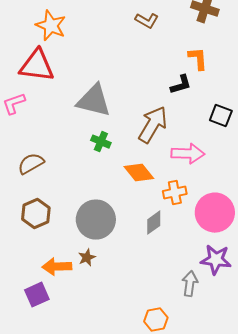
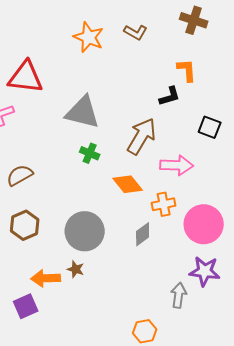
orange star: (51, 26) -> (89, 37), moved
brown star: (87, 258) -> (76, 269), turned -30

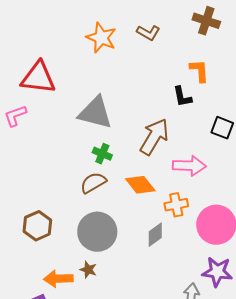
black L-shape: (170, 96) -> (182, 97), turned 95
brown semicircle: (20, 175) -> (93, 183), moved

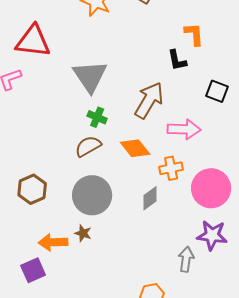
gray triangle: (95, 113) -> (90, 76), turned 42

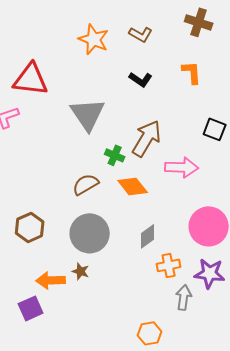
black L-shape: (177, 60) -> (141, 79), moved, turned -45
green cross: (97, 117) -> (115, 155), moved
orange cross: (171, 168) -> (169, 265), moved

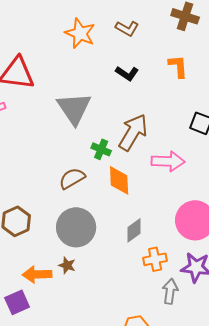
orange diamond: (133, 186) -> (119, 180), turned 36

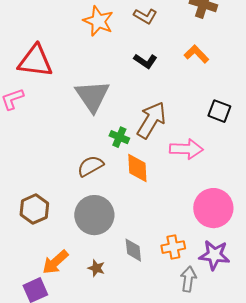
orange L-shape: (178, 66) -> (196, 54), turned -40
gray diamond: (134, 230) -> (133, 250), moved, turned -60
brown star: (67, 265) -> (96, 268), moved
orange arrow: (37, 274) -> (55, 262), turned -40

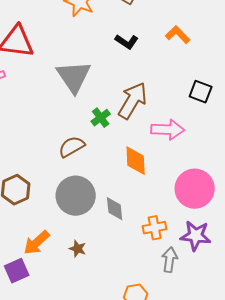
green cross: (119, 137) -> (101, 118), turned 30
orange diamond: (137, 168) -> (136, 161), moved
gray diamond: (133, 250) -> (115, 209), moved

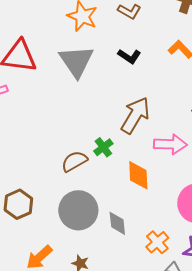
gray triangle: (74, 77) -> (76, 61), moved
green cross: (101, 118) -> (103, 147), moved
orange cross: (155, 228) -> (157, 242), turned -30

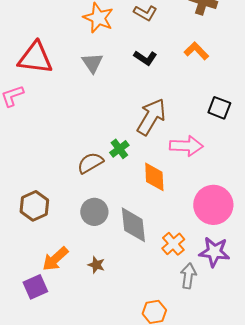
gray triangle: (76, 61) -> (92, 63), size x0.6
gray circle: (78, 210) -> (94, 212), size x0.7
gray diamond: (117, 223) -> (133, 225), size x1.5

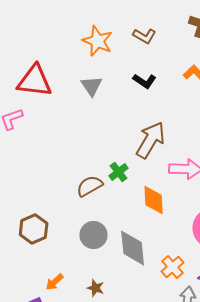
orange arrow: (55, 259) -> (55, 282), size x0.7

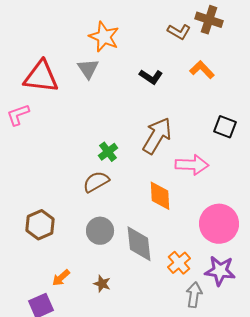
brown L-shape: (145, 36) -> (179, 32), moved
gray triangle: (92, 86) -> (88, 69), moved
green cross: (119, 172) -> (108, 152), moved

